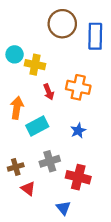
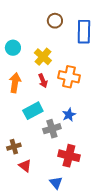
brown circle: (62, 24) -> (55, 21), size x0.6
yellow cross: (35, 65) -> (43, 57), moved, turned 30
orange arrow: (17, 108) -> (15, 83), moved
gray cross: (50, 161) -> (52, 129), moved

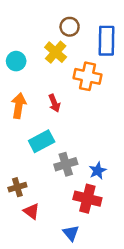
yellow cross: (43, 57) -> (56, 52), moved
orange cross: (69, 77) -> (87, 76), moved
blue star: (69, 115) -> (98, 171), moved

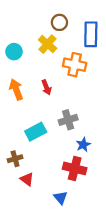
orange arrow: (19, 106) -> (16, 89), turned -30
cyan rectangle: (42, 141) -> (36, 132), moved
gray cross: (66, 164) -> (68, 120), moved

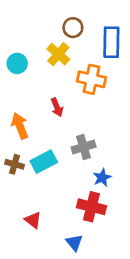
orange arrow: (16, 89) -> (20, 126), moved
brown cross: (15, 159) -> (15, 164), moved, turned 32

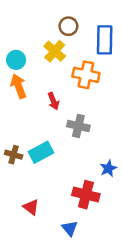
orange arrow: (20, 126) -> (19, 86), moved
gray cross: (84, 147) -> (78, 126), moved, turned 30
blue star: (102, 178) -> (108, 168), moved

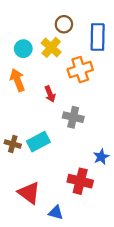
cyan circle: (16, 60) -> (23, 49), moved
orange cross: (86, 75) -> (80, 70), turned -30
red triangle: (31, 207) -> (29, 193), size x1.5
blue triangle: (70, 228) -> (56, 213), moved, turned -35

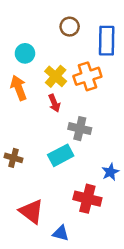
yellow cross: (51, 47) -> (56, 76), moved
cyan rectangle: (38, 142) -> (61, 155), moved

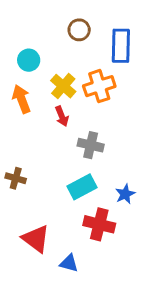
cyan rectangle: (61, 155) -> (82, 187), moved

